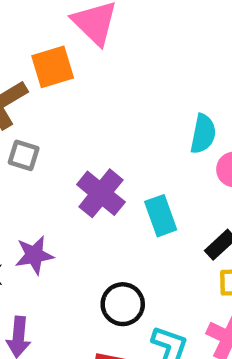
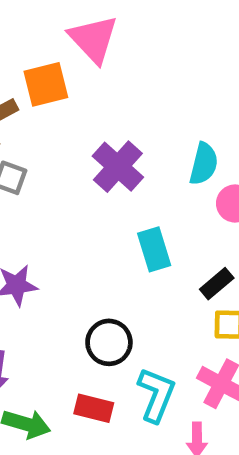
purple cross: (101, 193) -> (118, 167), moved

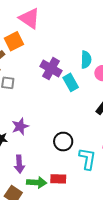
cyan rectangle: (154, 249) -> (71, 82), moved
red rectangle: (94, 408) -> (58, 179), moved

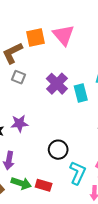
pink triangle: (29, 18) -> (63, 35), moved
purple cross: (51, 69) -> (57, 84), moved

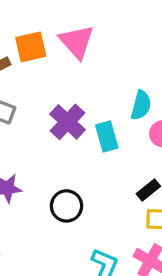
black circle: (58, 150) -> (67, 206), moved

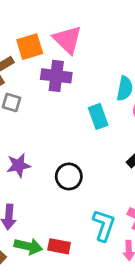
purple cross: (67, 122) -> (56, 76), moved, turned -32

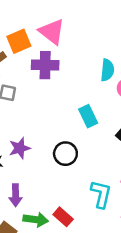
cyan rectangle: (98, 116) -> (88, 116), moved
red rectangle: (59, 246) -> (63, 217), turned 36

